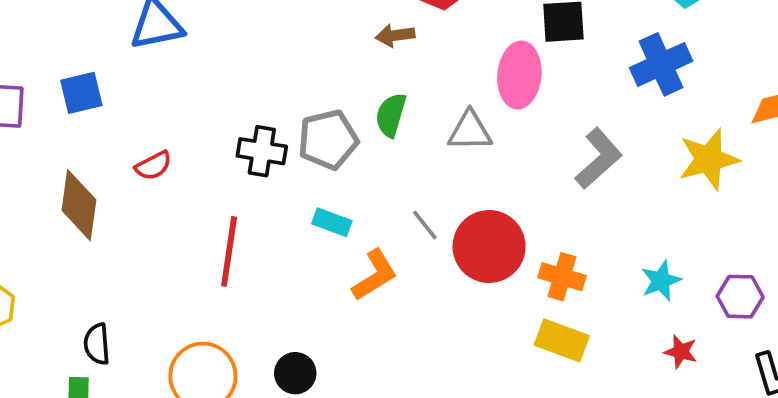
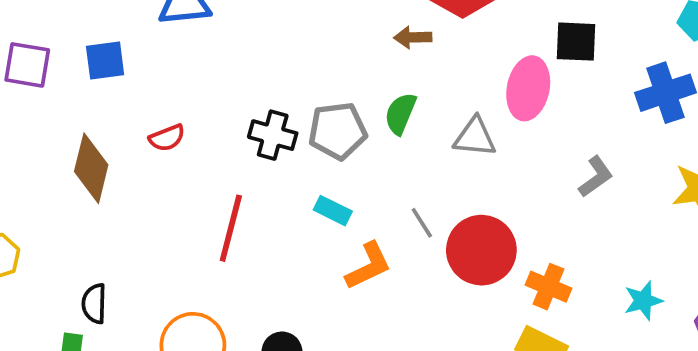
gray L-shape: (599, 159) -> (596, 177), size x0.7

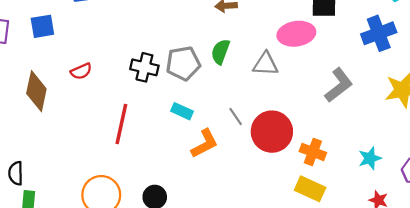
pink ellipse: (528, 88) -> (296, 34), turned 72
gray L-shape: (596, 177) -> (339, 85), size x1.4
black semicircle: (94, 304) -> (16, 173), moved

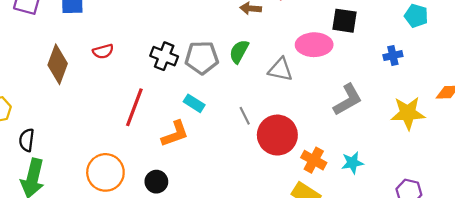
blue cross: (379, 33) -> (393, 56), size x0.6
orange L-shape: (205, 144) -> (175, 134), moved
cyan star: (370, 158) -> (352, 163), moved

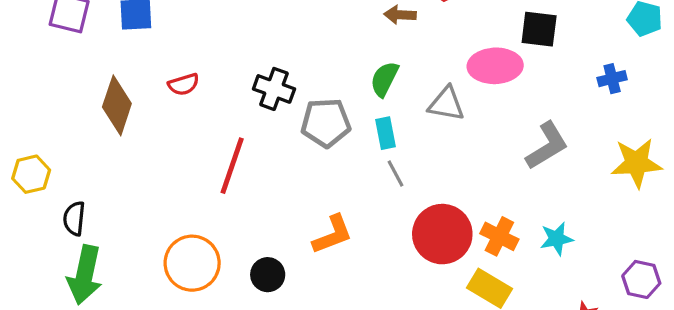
gray pentagon: (202, 58) -> (326, 123), moved
cyan rectangle: (194, 103) -> (386, 133), moved, turned 48
orange L-shape: (175, 134) -> (332, 235), moved
red circle: (277, 135) -> (442, 234), moved

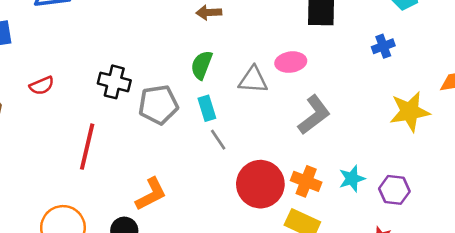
pink ellipse: (495, 66) -> (291, 62), moved, size x0.7
gray L-shape: (547, 146) -> (314, 115), moved
orange L-shape: (332, 235) -> (151, 194), moved
purple hexagon: (641, 279) -> (394, 190), moved

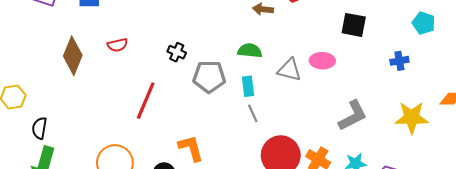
green semicircle: (202, 65) -> (250, 51), turned 65
black cross: (114, 82) -> (177, 52), size x0.7
gray L-shape: (314, 115) -> (353, 116), moved
orange L-shape: (151, 194) -> (191, 148), turned -88

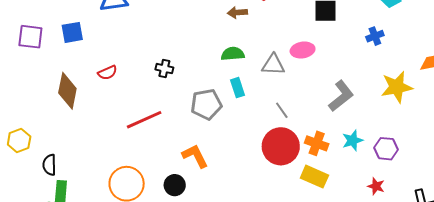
gray pentagon: (209, 77) -> (206, 104), moved
red line: (146, 101) -> (144, 120), turned 54
gray line: (253, 113) -> (282, 110), moved

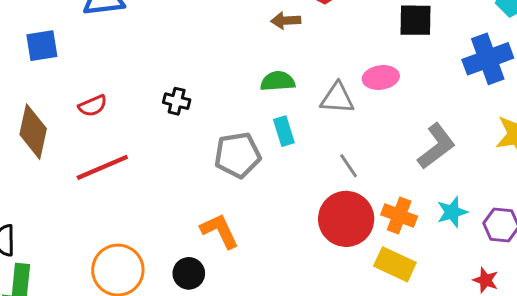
blue cross: (375, 36) -> (488, 59), size x1.8
red line: (144, 120) -> (102, 167), moved

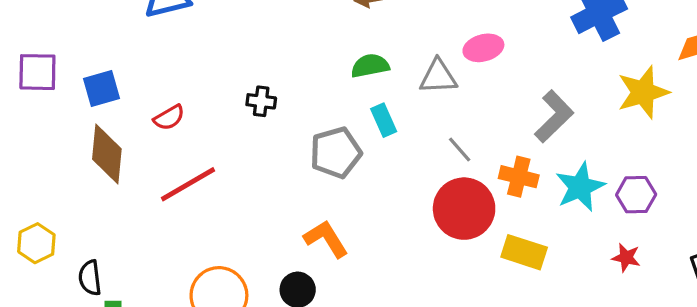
blue square: (42, 46) -> (101, 88), moved
cyan star: (452, 212) -> (580, 187), size x1.4
orange cross: (399, 215) -> (519, 177), moved

